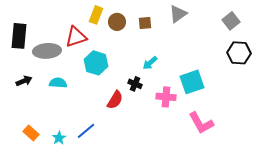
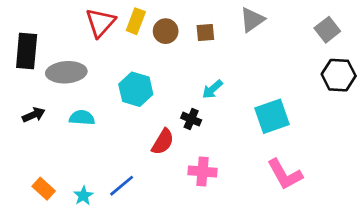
red triangle: (76, 37) -> (100, 23), moved, turned -30
pink cross: (166, 97) -> (202, 172), moved

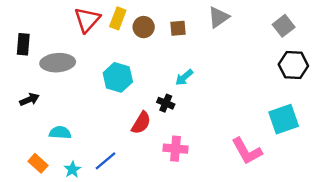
black rectangle: (27, 51) -> (23, 44), size x0.7
cyan square: (272, 116) -> (284, 119), moved
cyan semicircle: (82, 118) -> (60, 133), moved

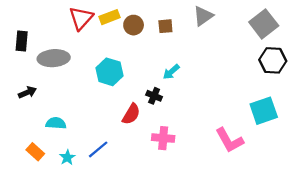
yellow rectangle: (118, 18) -> (110, 17), turned 48
gray square: (284, 26) -> (264, 24), size x1.4

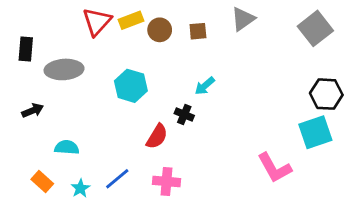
black hexagon: (273, 60) -> (326, 94), moved
pink cross: (163, 138) -> (166, 181), moved

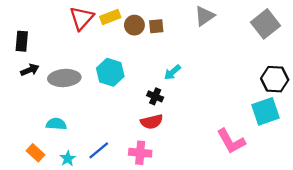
brown square: (198, 31) -> (156, 26), moved
gray ellipse: (64, 69) -> (64, 78), moved
black arrow: (33, 110) -> (30, 70), moved
red semicircle: (157, 136) -> (152, 122), moved, turned 45

